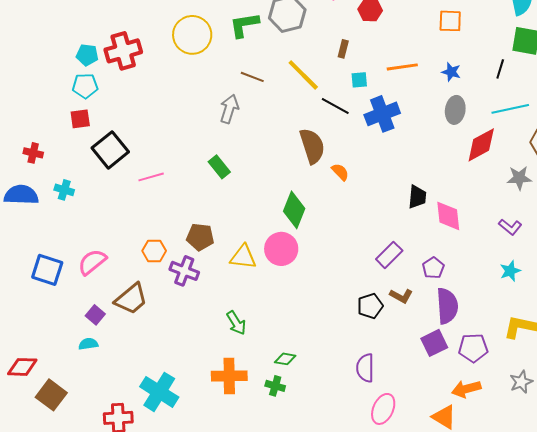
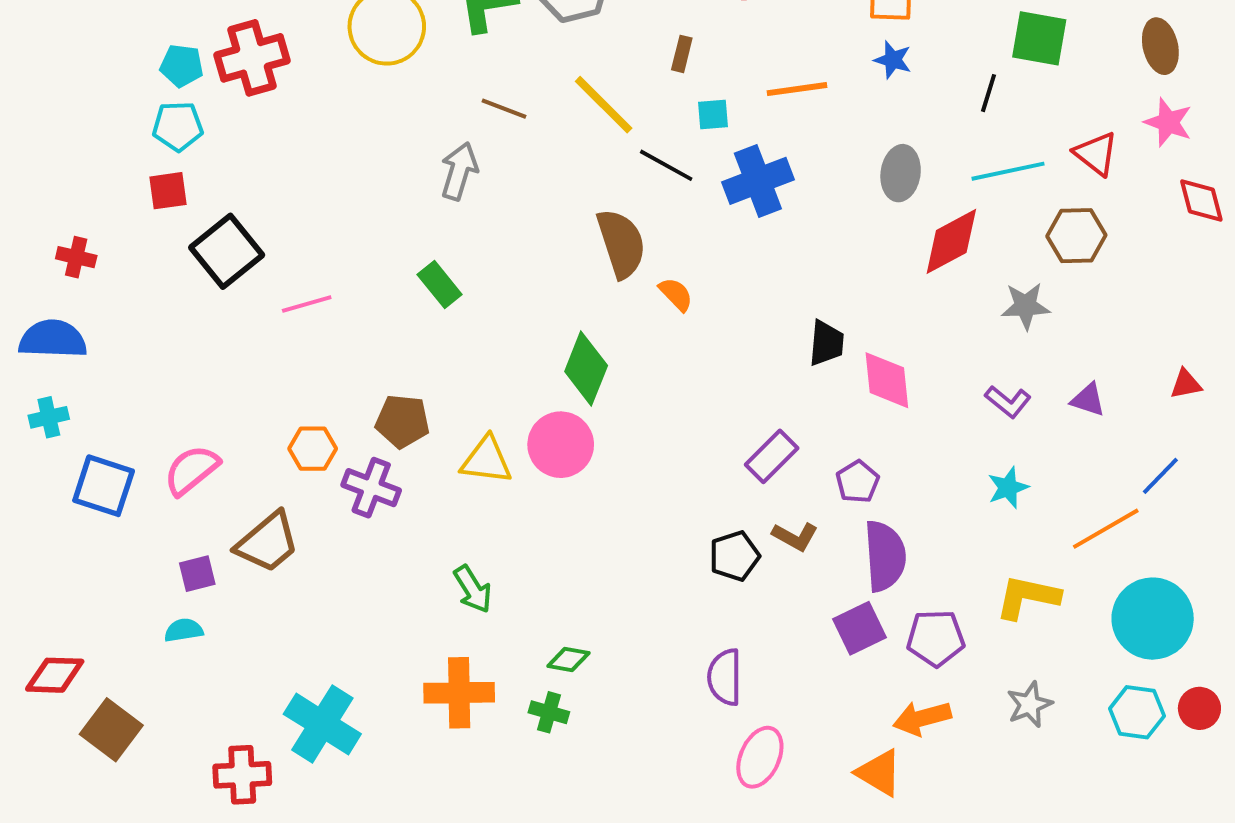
blue star: (451, 72) -> (893, 60), moved
cyan cross: (64, 190) -> (49, 417), moved, turned -30
purple square: (95, 315) -> (197, 574), turned 36

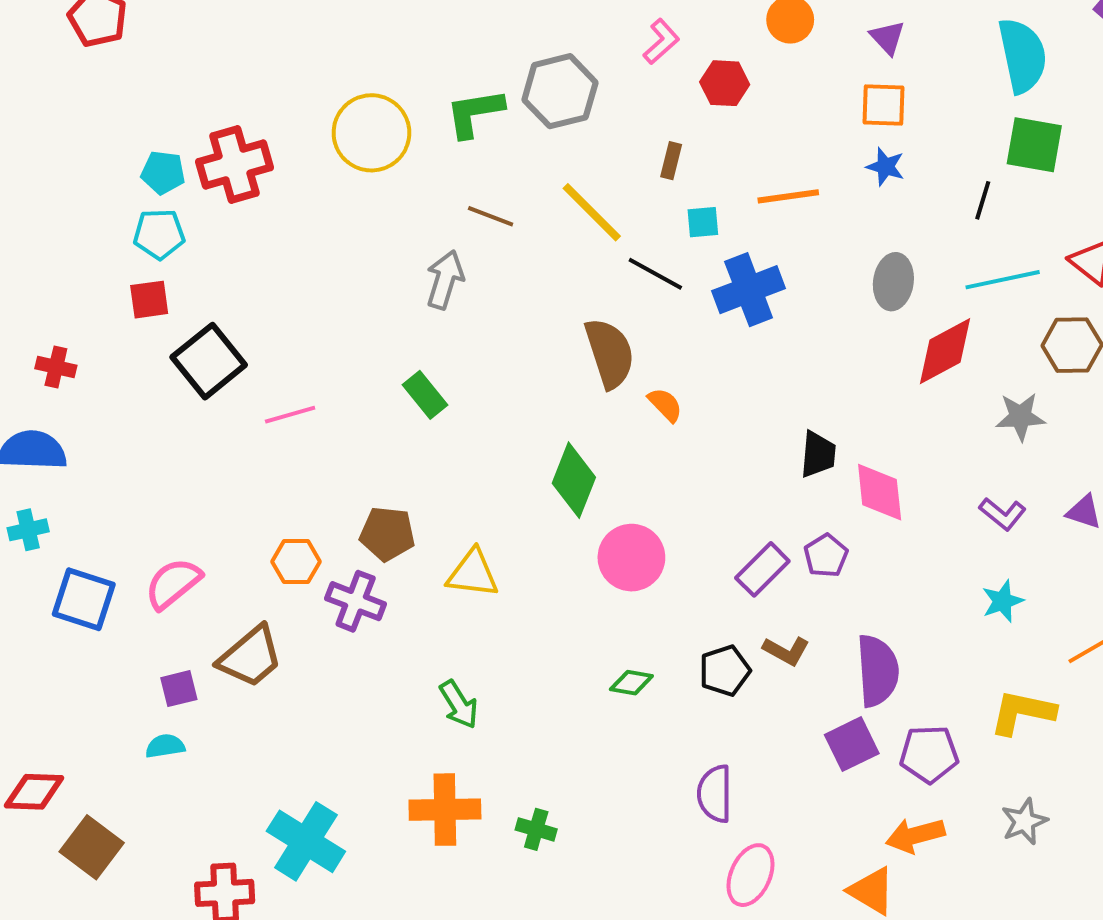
pink circle: (561, 445) -> (631, 558), moved
purple pentagon: (858, 482) -> (826, 556), moved
green diamond: (568, 660) -> (631, 683), moved

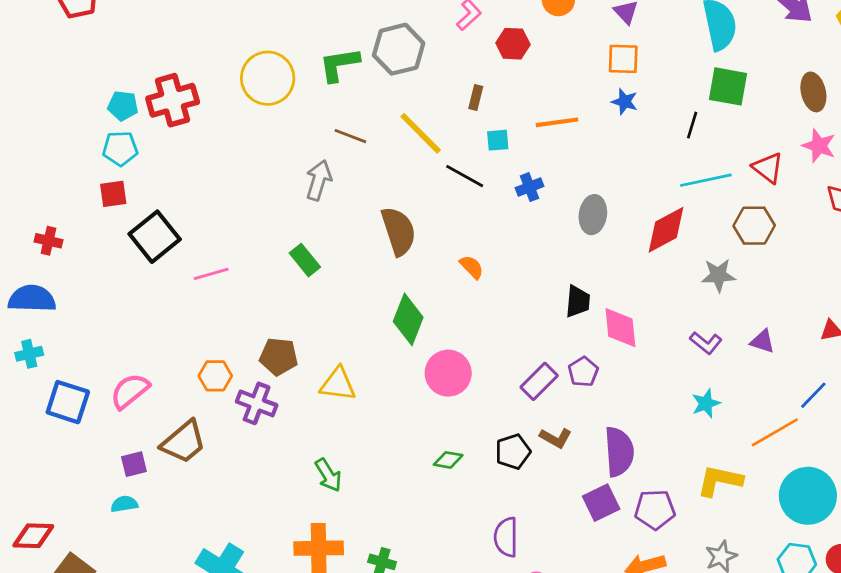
gray ellipse: (893, 282) -> (593, 215), moved
blue cross: (749, 290) -> (529, 187), size x0.6
brown semicircle: (610, 353) -> (399, 231), moved

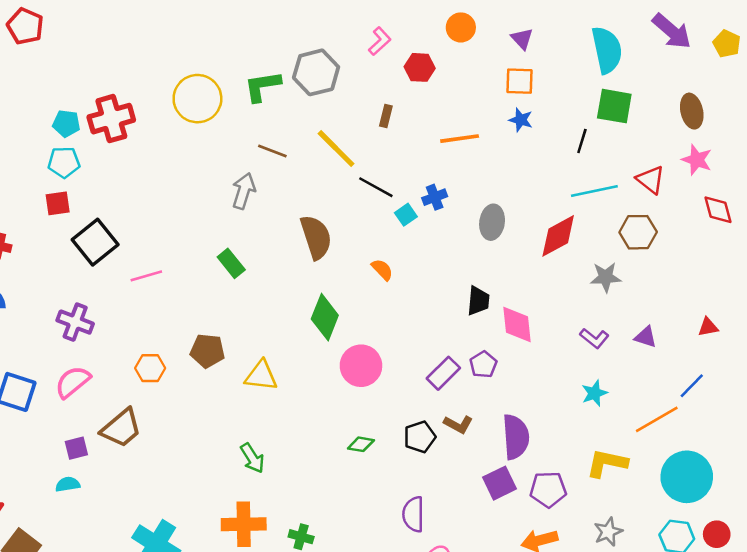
cyan square: (498, 140) -> (406, 215), moved, turned -30
purple cross: (257, 403) -> (75, 322), moved

